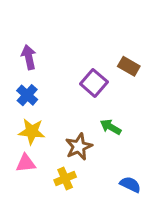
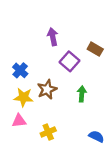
purple arrow: (29, 57) -> (53, 37), moved
green arrow: (111, 127) -> (82, 94), turned 64
brown star: (79, 147) -> (47, 89), moved

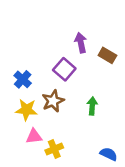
purple arrow: (53, 37) -> (81, 43), moved
purple square: (69, 61) -> (64, 69), moved
pink triangle: (19, 121) -> (34, 136), moved

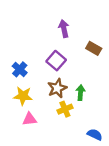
purple arrow: (81, 43) -> (64, 29), moved
brown star: (53, 101) -> (57, 88), moved
yellow cross: (54, 149) -> (65, 109), moved

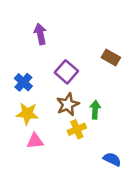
purple arrow: (64, 29) -> (40, 34), moved

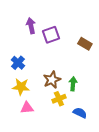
purple square: (66, 72) -> (51, 35), moved, turned 30
blue semicircle: (112, 159) -> (80, 113), moved

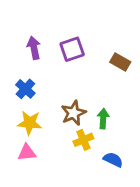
purple arrow: (31, 26) -> (34, 48), moved
pink triangle: (27, 108) -> (27, 153), moved

